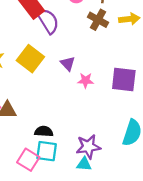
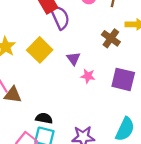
brown cross: (98, 20) -> (111, 38), moved

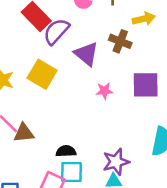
purple semicircle: (60, 17) -> (56, 31), turned -100
purple triangle: (73, 59) -> (86, 54), moved, size x1.5

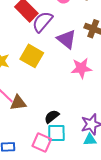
pink star: (104, 91) -> (81, 68), size x1.5
black semicircle: (66, 151) -> (52, 117), turned -35

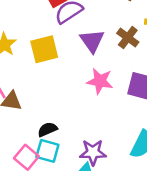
yellow square: (32, 56) -> (44, 49), turned 30

